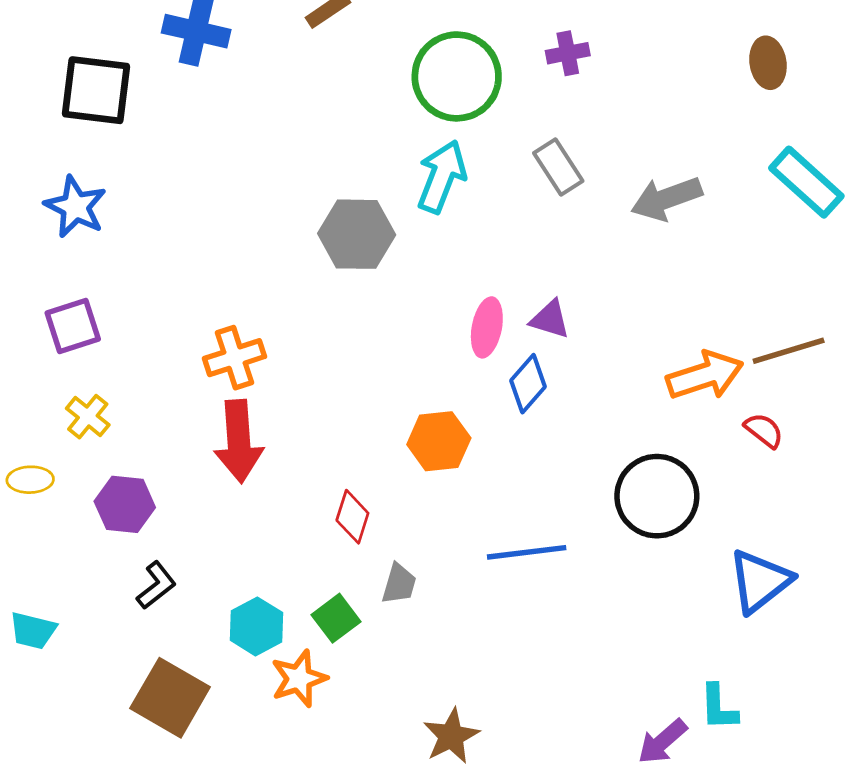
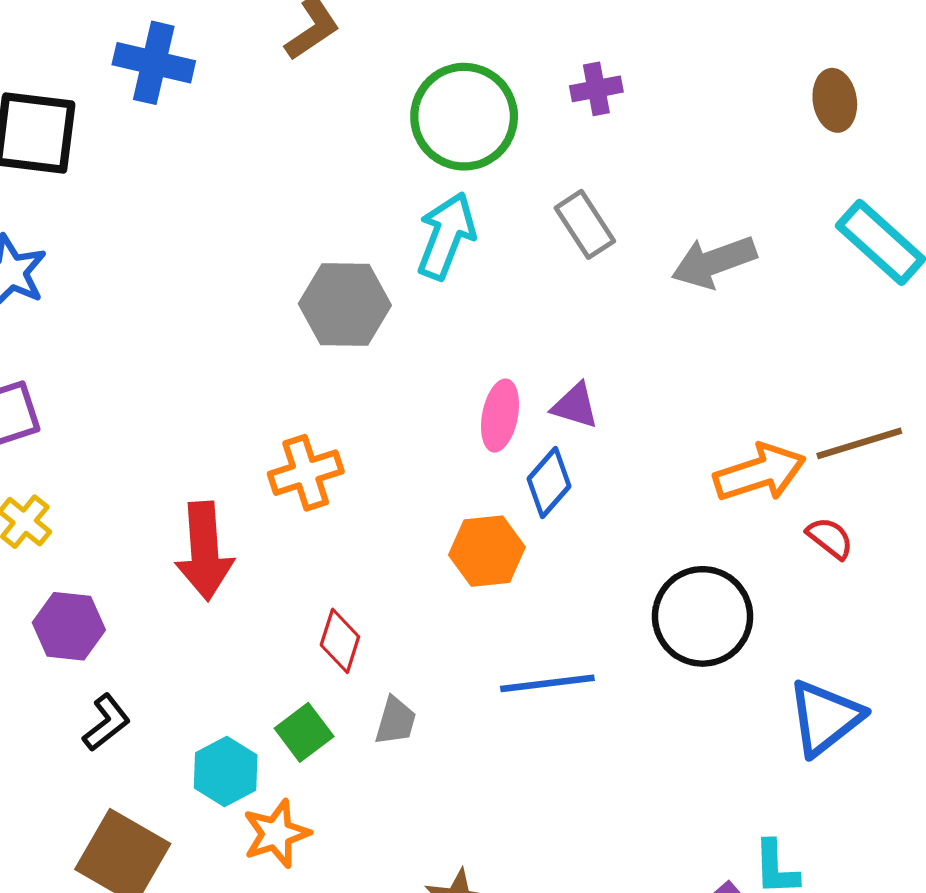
orange cross: (235, 358) -> (306, 473), moved
orange hexagon: (439, 441) -> (487, 551), moved
green square: (336, 618) -> (304, 732), moved

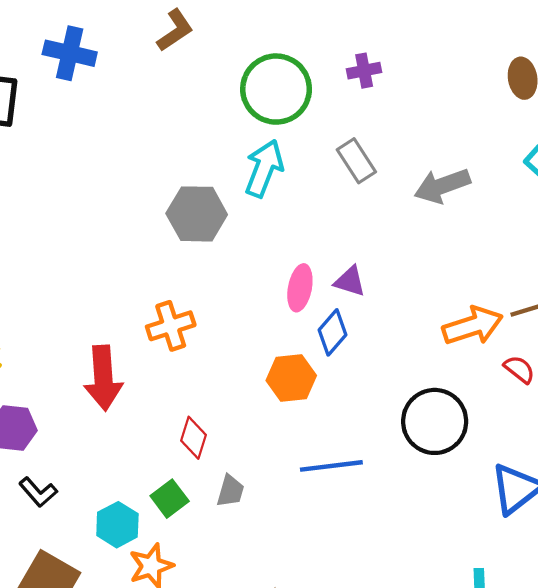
black L-shape: (106, 723) -> (38, 492), turned 87

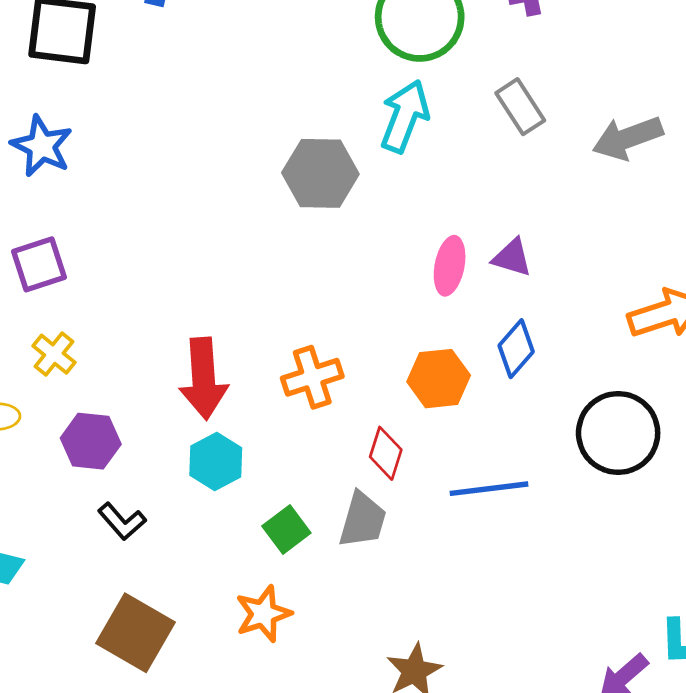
orange cross: (171, 326) -> (312, 377), moved
blue diamond: (333, 332) -> (516, 349), moved
red diamond: (193, 438) -> (386, 453), moved
gray trapezoid: (230, 491) -> (363, 520), size x1.4
cyan hexagon: (117, 525) -> (216, 462), moved

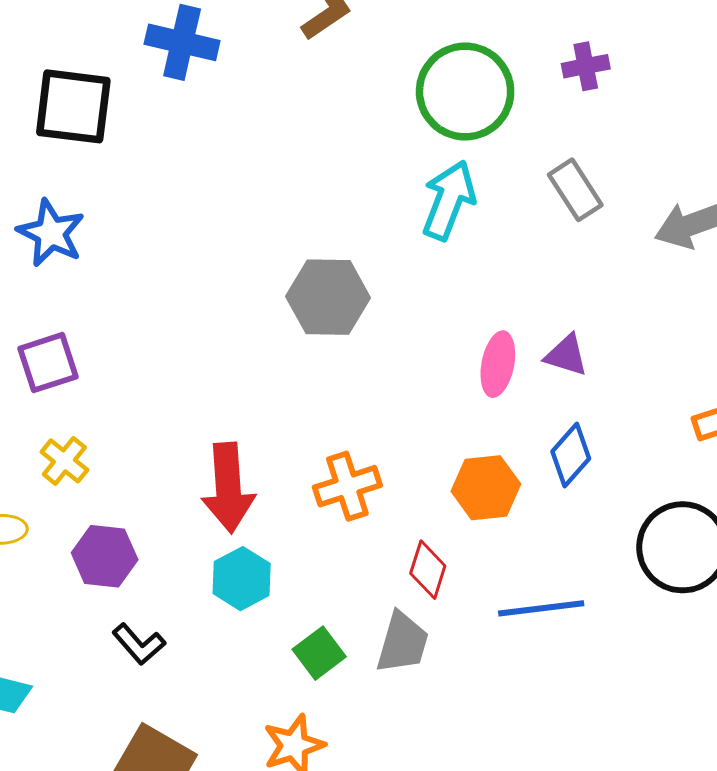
gray hexagon: (320, 173) -> (328, 297), moved

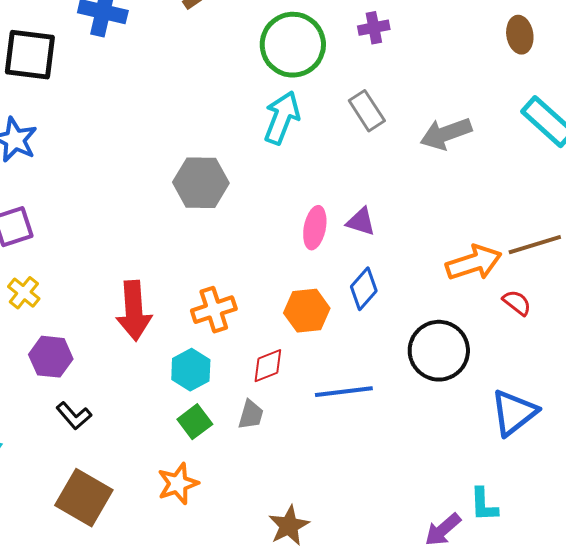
red diamond: (428, 570) -> (268, 366), turned 51
cyan hexagon: (242, 579) -> (191, 370), moved
gray trapezoid: (402, 643) -> (251, 415), size x0.7

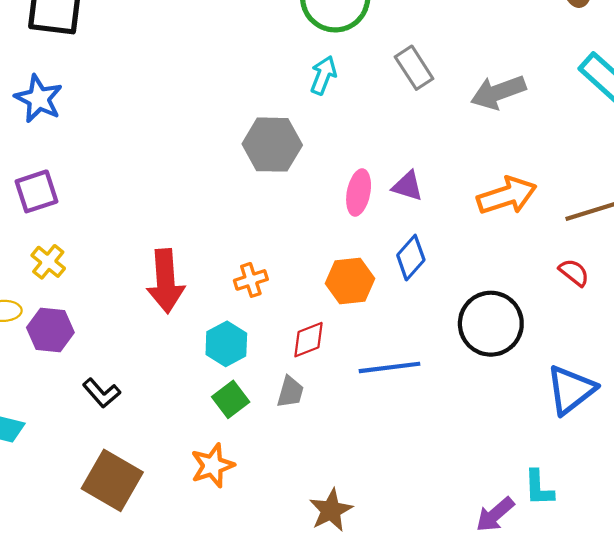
cyan arrow: (282, 118) -> (323, 75), size x0.7
gray hexagon: (201, 183) -> (272, 145), moved
orange arrow: (474, 263) -> (507, 196), moved
orange cross: (214, 310) -> (251, 280), size x0.7
purple hexagon: (51, 357) -> (50, 330), moved

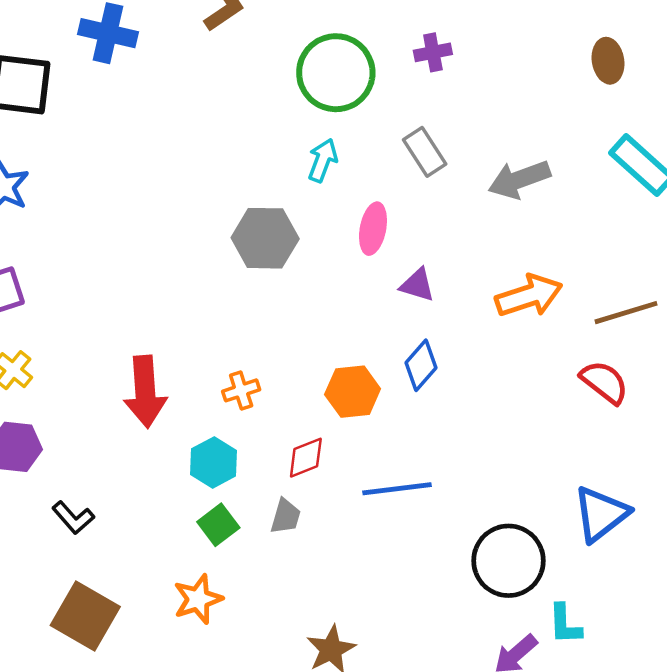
pink ellipse: (359, 192) -> (373, 229), moved
red semicircle: (574, 272) -> (604, 382), size x1.4
black circle: (491, 324) -> (508, 561), moved

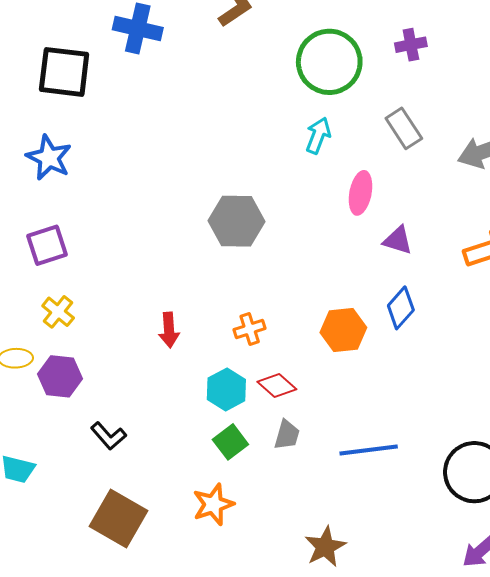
gray hexagon: (265, 238) -> (236, 221), moved
red arrow: (145, 392) -> (169, 330), size x0.6
red diamond: (306, 458) -> (277, 385), moved, turned 63
blue line: (397, 489) -> (369, 450), moved

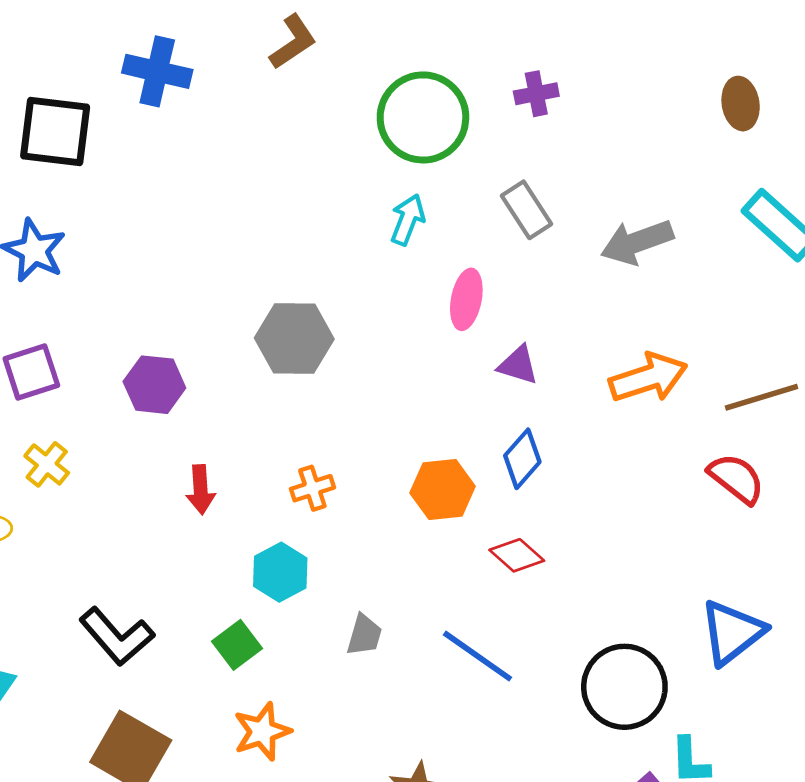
purple hexagon: (60, 376) -> (154, 385), moved
red diamond: (277, 385) -> (517, 555), moved
black L-shape: (108, 436) -> (117, 636), size x1.5
green square: (230, 442) -> (237, 645), moved
blue line: (369, 450) -> (478, 656), turned 42

